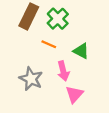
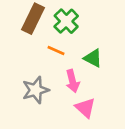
gray star: (31, 79) -> (36, 90), turned 30
pink triangle: (74, 94) -> (85, 108), turned -30

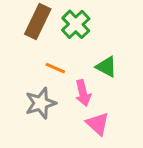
orange line: (56, 50) -> (55, 68), moved

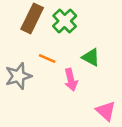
gray star: (41, 103) -> (18, 76), moved
pink triangle: (98, 124) -> (106, 111), moved

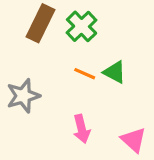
orange line: (47, 58) -> (85, 74), moved
pink arrow: (71, 80) -> (82, 129), moved

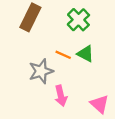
green cross: (82, 26) -> (78, 20), moved
gray star: (23, 96) -> (41, 71), moved

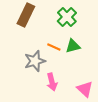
green triangle: (85, 54) -> (73, 46), turned -42

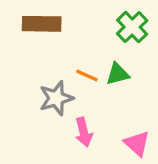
brown rectangle: (26, 15) -> (42, 24), turned 65
green cross: (67, 17) -> (132, 27), moved

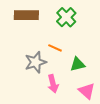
green cross: (132, 27) -> (66, 17), moved
green triangle: (118, 74) -> (78, 64), moved

